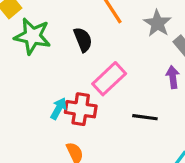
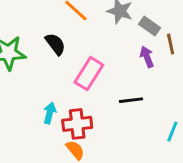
red cross: (81, 109) -> (77, 124), moved

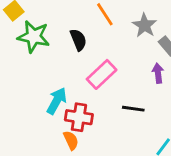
cyan arrow: (50, 113) -> (57, 101), size x1.4

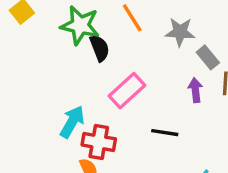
gray star: (145, 25) -> (180, 32), turned -30
green star: (34, 37) -> (80, 25), moved

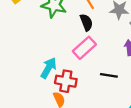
black semicircle: (100, 48) -> (86, 22), moved

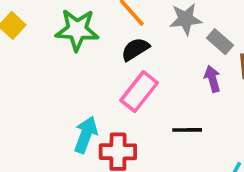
black semicircle: (86, 22) -> (135, 49), turned -91

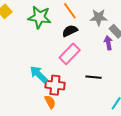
purple arrow: (212, 79) -> (108, 43), moved
cyan arrow: (86, 135) -> (39, 74), turned -72

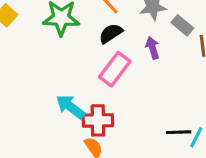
purple arrow: (108, 43) -> (153, 48), moved
black line: (93, 77) -> (179, 132), moved

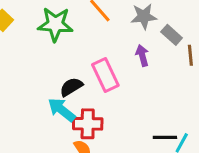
black semicircle: (111, 33) -> (71, 87), moved
pink rectangle: (115, 69) -> (105, 75), turned -64

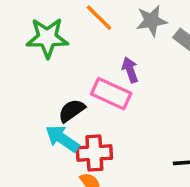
purple arrow: (142, 56) -> (130, 70), moved
pink rectangle: (105, 75) -> (111, 94), turned -36

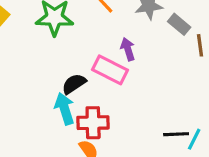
cyan arrow: (62, 139) -> (65, 109), turned 36

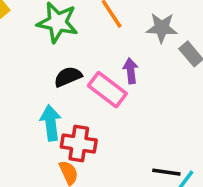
black semicircle: (74, 84) -> (68, 77), moved

